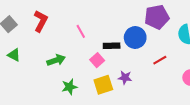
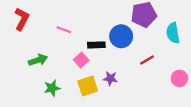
pink line: (81, 31) -> (64, 30), turned -40

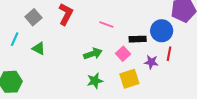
green arrow: (38, 60) -> (93, 54), moved
red line: (147, 60) -> (169, 54), moved, turned -48
purple star: (110, 78) -> (151, 62), moved

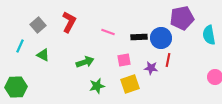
black rectangle: (138, 39) -> (139, 37), moved
green arrow: (93, 54) -> (85, 62), moved
pink square: (123, 54) -> (124, 60), turned 32

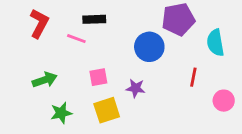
red L-shape: (69, 22) -> (39, 23), moved
black rectangle: (139, 37) -> (94, 19), moved
red line: (168, 60) -> (193, 77), moved

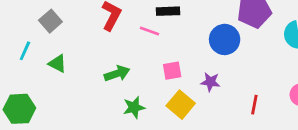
red line: (193, 77) -> (254, 105), moved
yellow square: (107, 110) -> (181, 105), turned -32

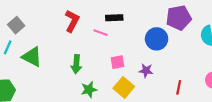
gray square: (50, 21) -> (16, 25), moved
green triangle: (58, 64) -> (32, 57), size x1.5
green arrow: (117, 73) -> (76, 64), turned 114

